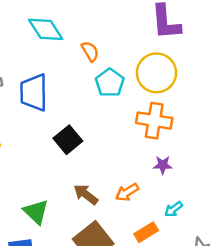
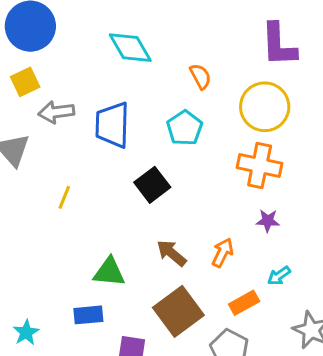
orange semicircle: (90, 51) -> (200, 76), moved
cyan pentagon: (110, 83) -> (185, 128), moved
orange arrow: (127, 192) -> (223, 253), turned 145
green triangle: (36, 212) -> (109, 272), turned -40

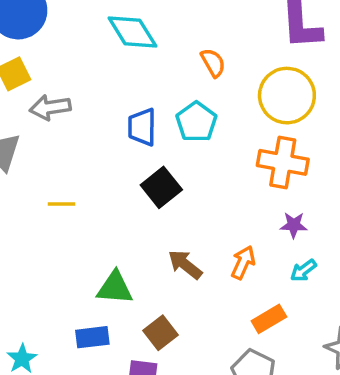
blue trapezoid: (112, 125) -> (142, 127), moved, size x0.7
yellow line: (64, 197) -> (62, 204), turned 70
cyan arrow: (279, 276) -> (303, 271), moved
brown square: (178, 311) -> (160, 333), moved, size x0.6

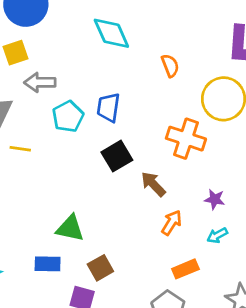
cyan pentagon: (196, 122) -> (68, 116), moved
orange cross: (283, 162) -> (186, 139), moved
yellow line: (62, 204) -> (20, 149), moved
brown arrow: (185, 264) -> (153, 184), moved

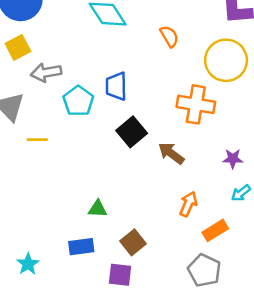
orange arrow: (172, 223) -> (188, 204), moved
green triangle: (70, 228) -> (98, 209), size x0.7

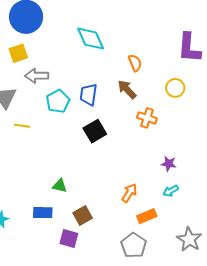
yellow circle: (226, 60) -> (175, 88), size x0.6
orange cross: (196, 104) -> (147, 118), size x0.7
brown arrow: (171, 153) -> (127, 89), moved

